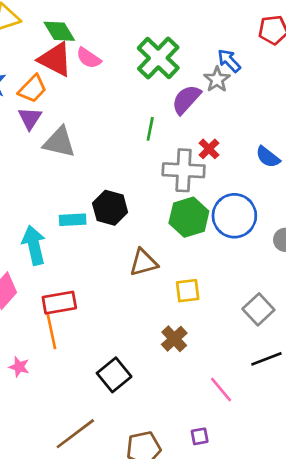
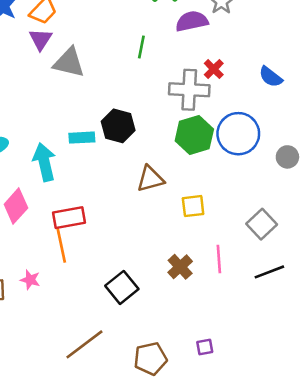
purple semicircle: (186, 99) -> (192, 21), turned 36
green line: (150, 129) -> (141, 47), moved
brown cross: (174, 339) -> (180, 267), moved
pink line: (221, 390) -> (219, 259), moved, turned 36

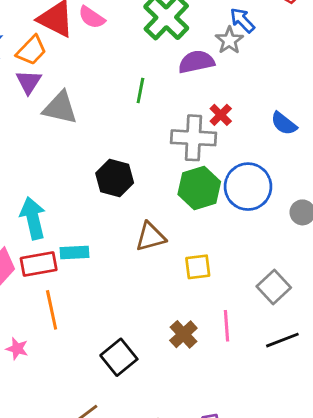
cyan rectangle: (82, 138) -> (74, 253), moved
red rectangle: (69, 218) -> (39, 264), moved

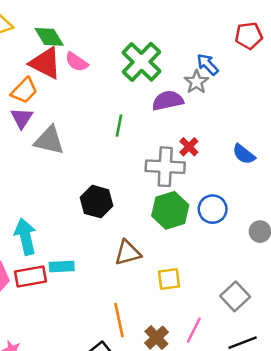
blue circle: (248, 187) -> (213, 209), size x0.7
orange line: (52, 310) -> (119, 320), moved
pink line: (226, 326) -> (194, 330), turned 30

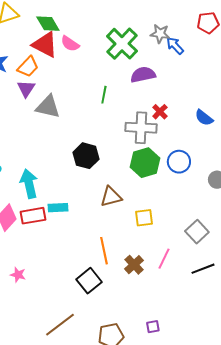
gray star: (196, 82) -> (160, 34), moved, turned -30

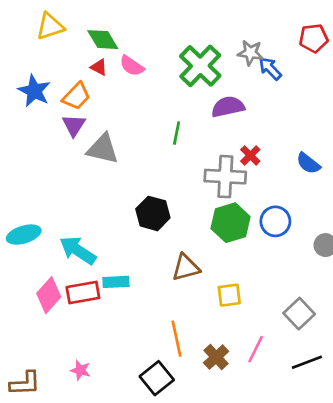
red triangle: (45, 45) -> (99, 67), size x0.5
cyan arrow: (29, 184) -> (78, 250), turned -44
pink star: (18, 275) -> (80, 370), moved

